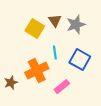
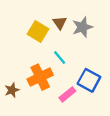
cyan line: (55, 53) -> (60, 58), turned -32
blue square: (80, 60) -> (89, 80), moved

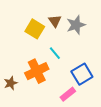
blue square: (89, 80) -> (82, 74), turned 30
pink rectangle: (67, 94) -> (68, 94), moved

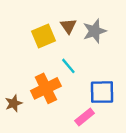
yellow square: (35, 29) -> (43, 36), turned 36
blue square: (82, 74) -> (102, 92), turned 30

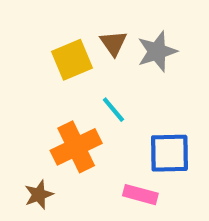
brown star: (14, 103) -> (39, 195), moved
pink rectangle: (85, 117) -> (140, 195), turned 54

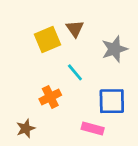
gray star: (157, 51) -> (115, 49), moved
orange cross: (76, 147) -> (50, 97), size x0.7

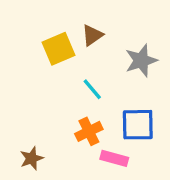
brown triangle: (75, 29) -> (92, 35), turned 30
orange cross: (50, 97) -> (89, 131), moved

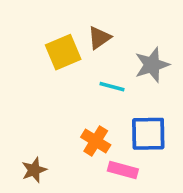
cyan line: (92, 89) -> (112, 87), moved, turned -35
orange cross: (89, 131) -> (96, 141), turned -32

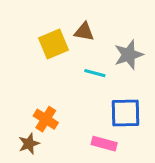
brown triangle: (99, 38) -> (84, 32), turned 45
orange cross: (96, 141) -> (46, 119), moved

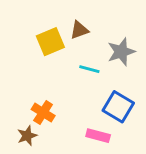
brown triangle: (84, 32) -> (79, 30), turned -30
blue square: (126, 113) -> (118, 107), turned 32

